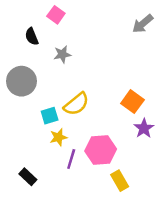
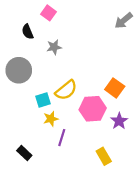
purple star: (144, 128) -> (119, 121), moved
pink hexagon: (101, 150) -> (93, 109), moved

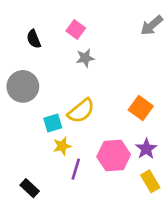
pink square: (49, 13) -> (76, 29), moved
gray star: (54, 47) -> (85, 58), moved
pink hexagon: (93, 109) -> (114, 156), moved
yellow rectangle: (104, 156) -> (150, 181), moved

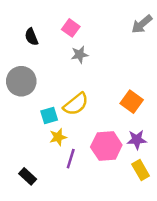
purple star: (146, 149) -> (137, 140), turned 30

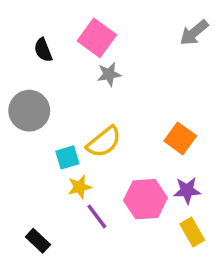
pink square: (71, 28) -> (97, 38), size x1.5
purple line: (71, 159) -> (97, 216), turned -54

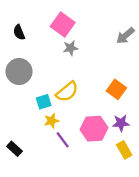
gray arrow: (194, 33) -> (125, 36), moved
black semicircle: (43, 50) -> (19, 32), moved
black rectangle: (38, 241) -> (15, 149), moved

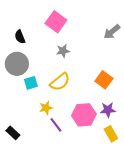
black semicircle: (19, 32) -> (20, 37), moved
gray star: (70, 48) -> (63, 51), moved
cyan square: (44, 102) -> (31, 83), moved

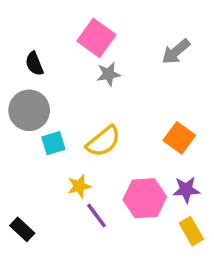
gray arrow: (112, 32) -> (176, 52), moved
gray star: (63, 51) -> (109, 74), moved

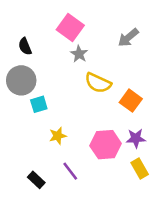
gray star: (109, 74) -> (79, 54), turned -30
yellow semicircle: (103, 141) -> (98, 83), moved, turned 64
purple line: (96, 216) -> (70, 171), moved
black rectangle: (22, 229) -> (36, 180), moved

